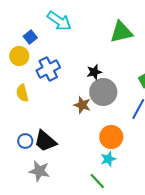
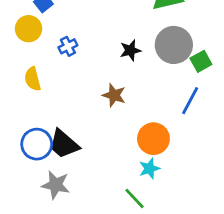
blue cross: (48, 69) -> (68, 46), size x0.6
gray circle: (103, 92) -> (174, 45), moved
blue circle: (25, 141) -> (37, 144), size x1.5

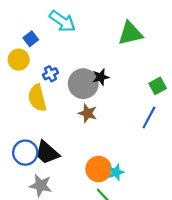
gray circle: (174, 45) -> (83, 84), moved
yellow semicircle: (33, 79) -> (37, 98), moved, size x1.4
orange circle: (153, 139) -> (99, 169), moved

